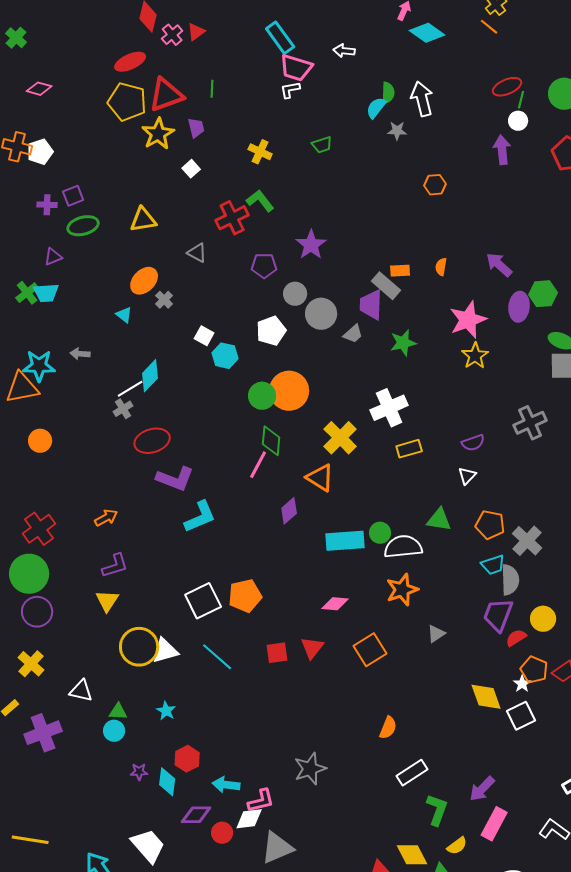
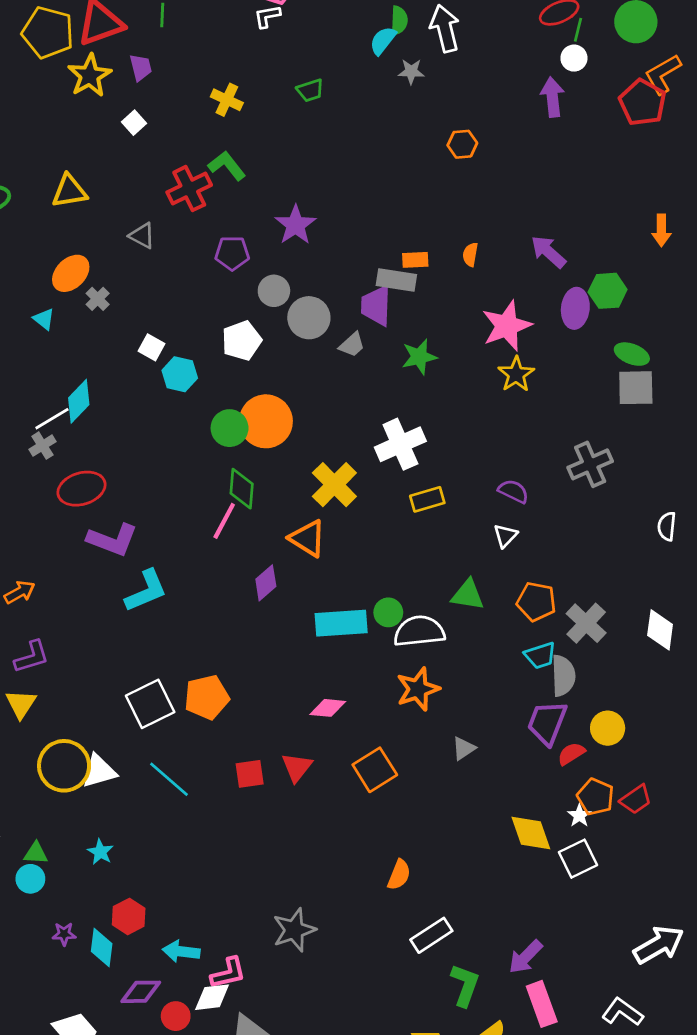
gray rectangle: (386, 286) -> (396, 280), turned -32
purple semicircle: (473, 443) -> (513, 491), turned -135
pink rectangle: (494, 824) -> (542, 1004), turned -48

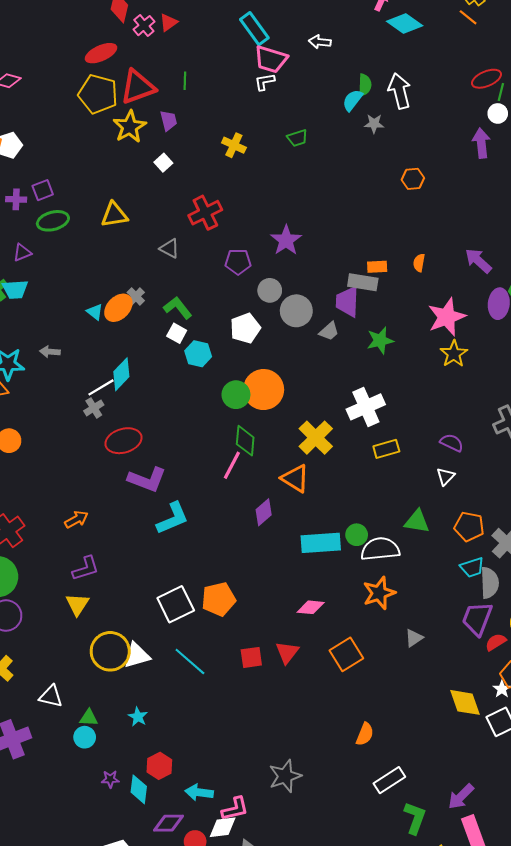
green L-shape: (227, 166) -> (178, 308), moved
orange ellipse: (71, 273) -> (118, 308), moved

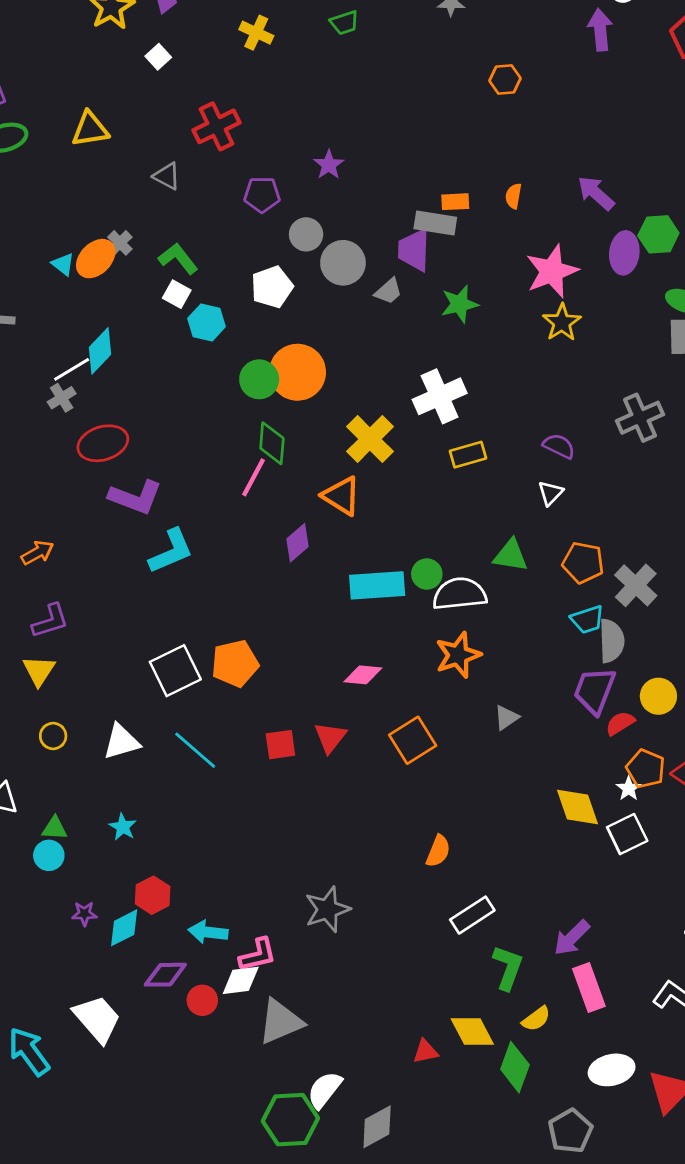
purple star: (286, 240) -> (329, 165), size x0.7
yellow circle: (110, 651) -> (53, 736), moved, size x0.5
cyan diamond: (139, 789) -> (124, 928), turned 56

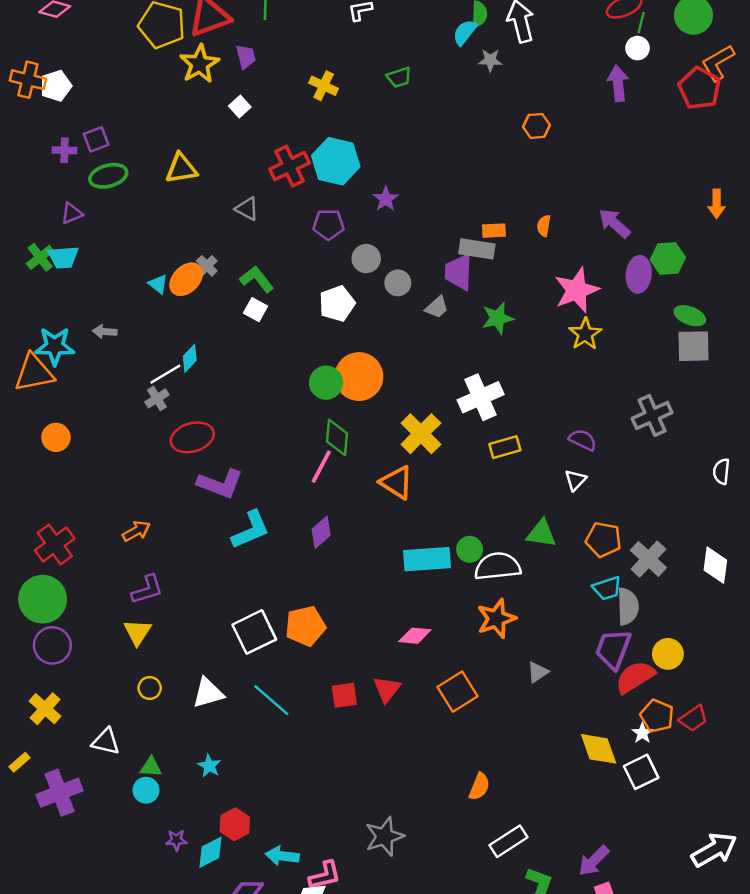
gray circle: (343, 263) -> (398, 283), size x0.7
cyan hexagon: (207, 322) -> (336, 161), moved, size x1.5
cyan diamond: (100, 351) -> (190, 358), size x0.7
purple diamond: (298, 543) -> (321, 532), moved
red semicircle: (620, 723) -> (635, 677), size x1.6

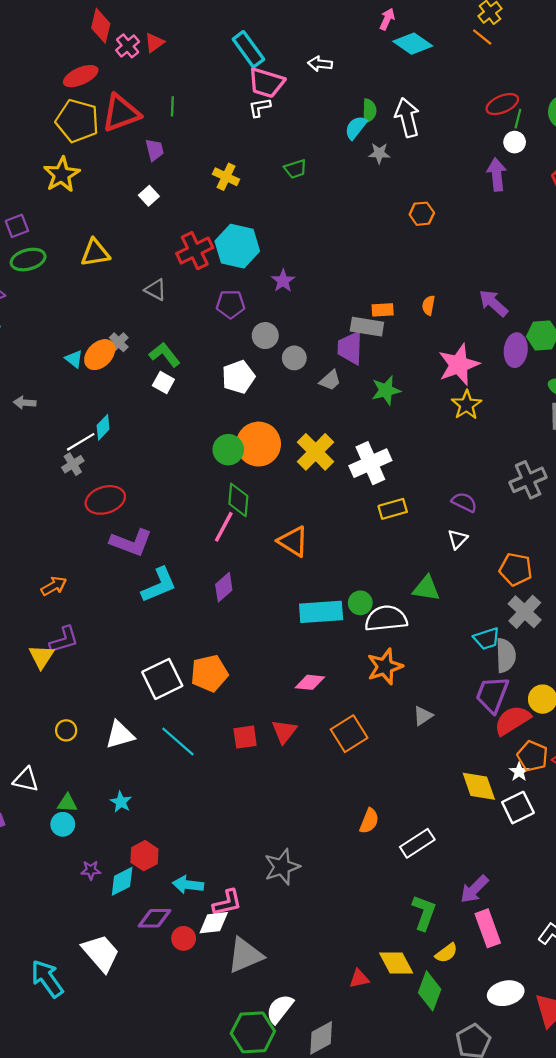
yellow star: (200, 64) -> (62, 175), moved
yellow cross: (421, 434) -> (316, 452), moved
orange pentagon: (603, 540) -> (516, 569), moved
yellow triangle: (137, 632) -> (42, 657), moved
white rectangle: (509, 841) -> (417, 843), moved

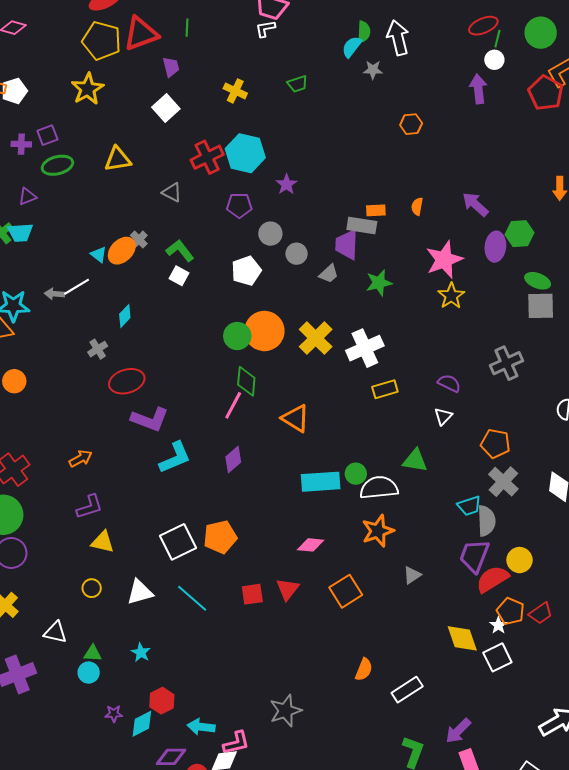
white square: (149, 196) -> (166, 108), size x1.5
white line: (81, 442) -> (77, 287), moved
yellow triangle: (42, 657) -> (103, 542), moved, turned -50

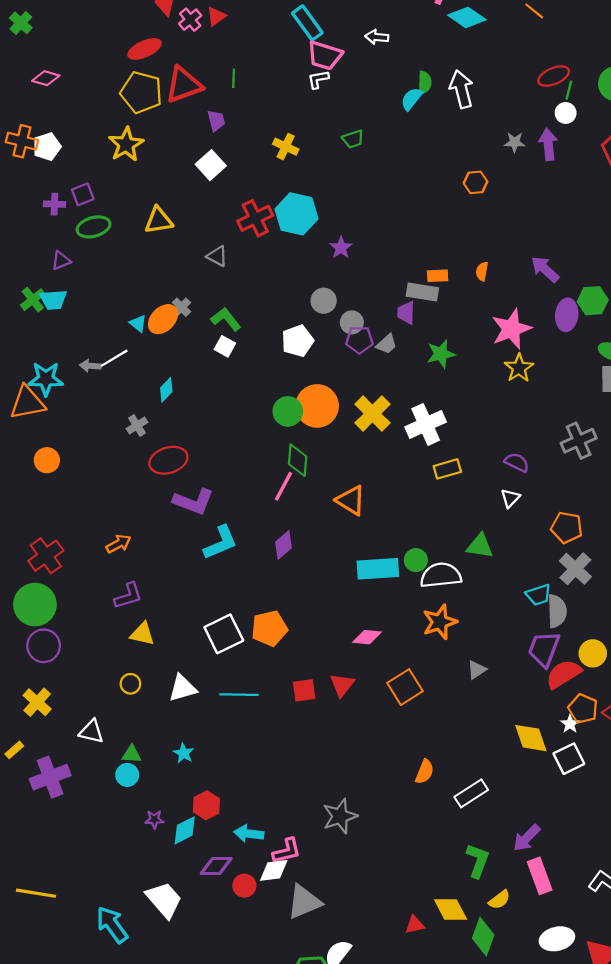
gray star: (373, 70) -> (515, 142), moved
purple pentagon: (239, 205) -> (359, 340), moved
purple trapezoid: (347, 245) -> (406, 313), size x0.7
cyan line: (192, 598) -> (239, 695), turned -40

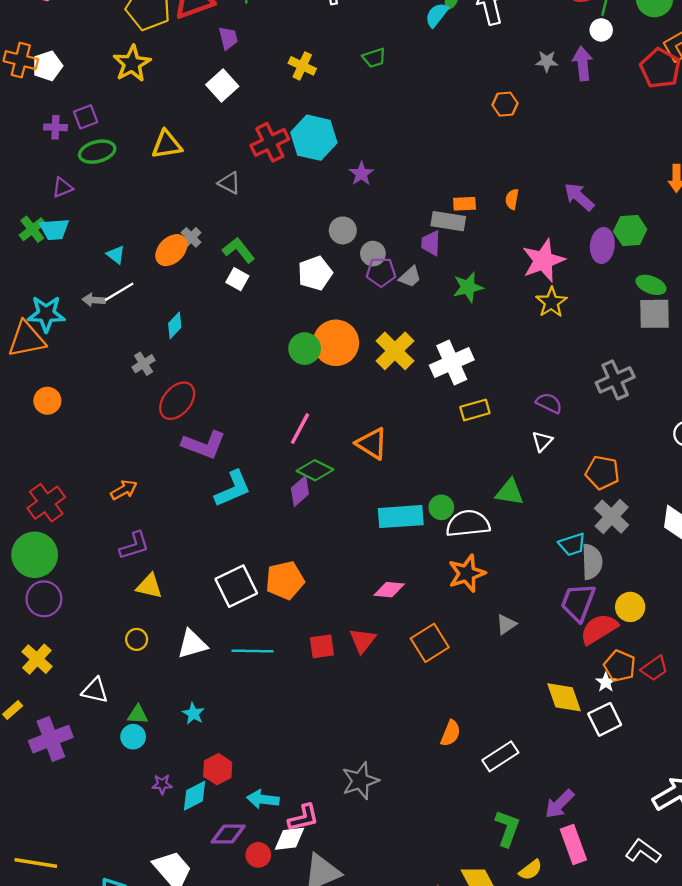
cyan triangle: (138, 323) -> (116, 255), moved
red ellipse: (168, 460) -> (177, 401), turned -33
green diamond: (298, 460) -> (315, 470), moved, turned -68

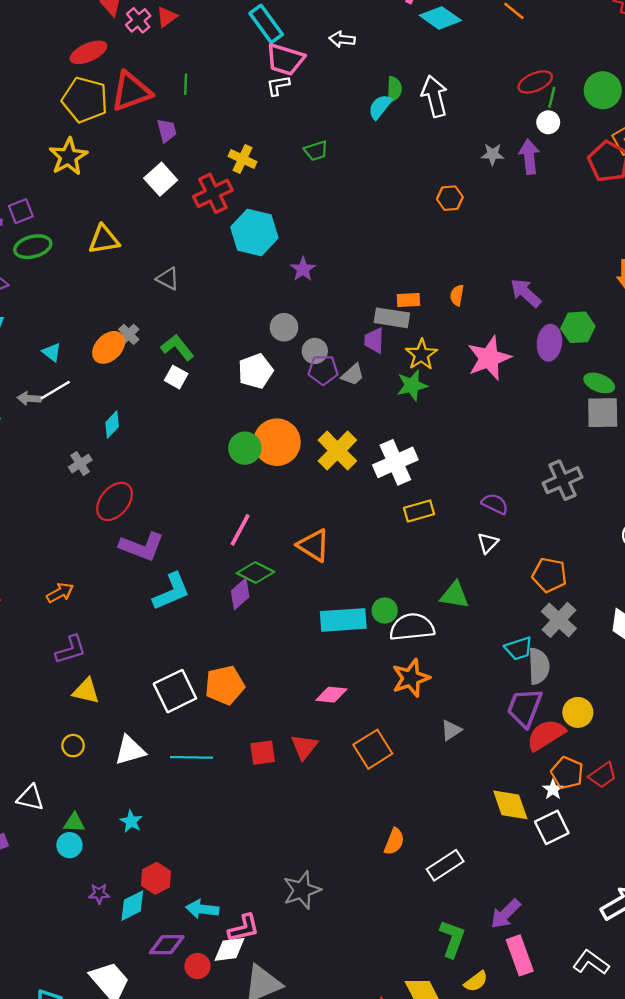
red cross: (270, 142) -> (213, 193), moved
yellow star: (551, 302) -> (421, 355), moved

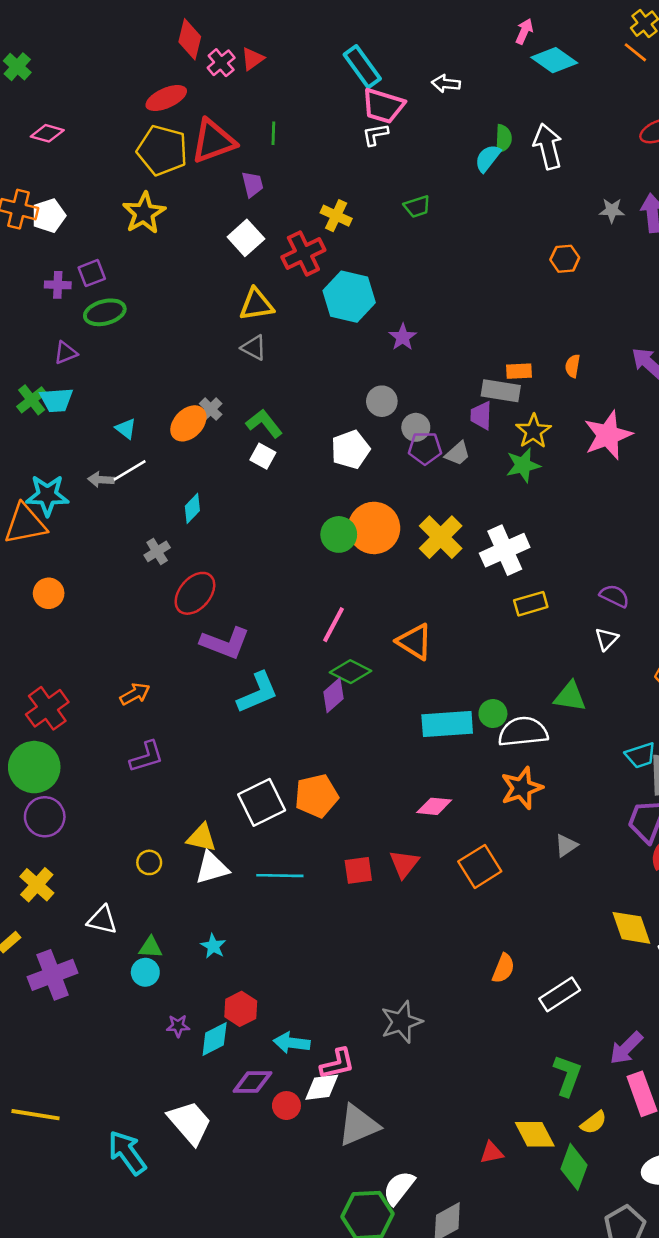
yellow triangle: (104, 240) -> (256, 304), moved
yellow triangle: (86, 691) -> (201, 838), moved

